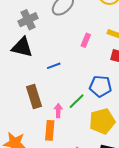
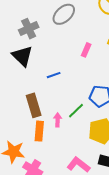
black triangle: (22, 47) -> (22, 56), turned 30
orange rectangle: (50, 130) -> (39, 131), moved

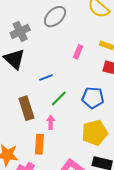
green line: (76, 111) -> (59, 99), moved
orange rectangle: (39, 131) -> (39, 144), moved

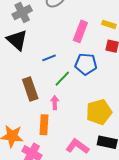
pink rectangle: (78, 52) -> (80, 31), size x1.5
blue pentagon: (93, 98) -> (86, 64), moved

